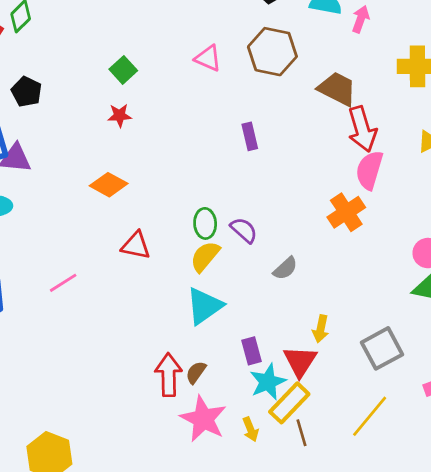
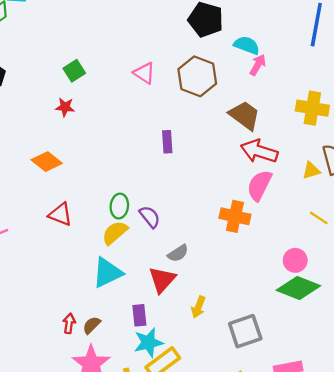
pink arrow: (361, 19) -> (258, 65), moved
red arrow: (362, 129) -> (259, 151), turned 114
orange cross: (346, 212) -> (235, 216), turned 36
red triangle: (300, 361) -> (162, 280), moved
red arrow: (169, 375) -> (69, 323), size x0.6

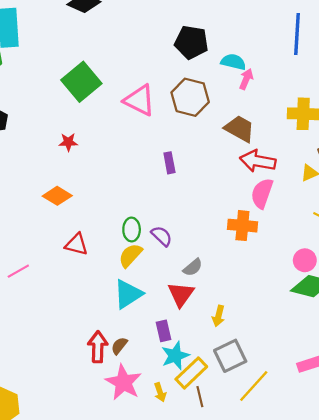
green square: (74, 71) -> (81, 82), moved, size x1.8
pink triangle: (144, 73) -> (140, 100), size x1.5
red arrow: (69, 323) -> (98, 347), size x1.6
gray square: (245, 331) -> (230, 356), moved

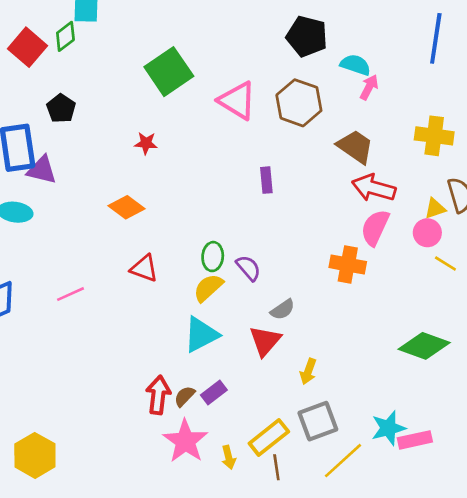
pink circle: (305, 260) -> (427, 233), moved
purple rectangle: (163, 331) -> (214, 393), moved, turned 60
cyan star: (175, 356) -> (388, 428), moved

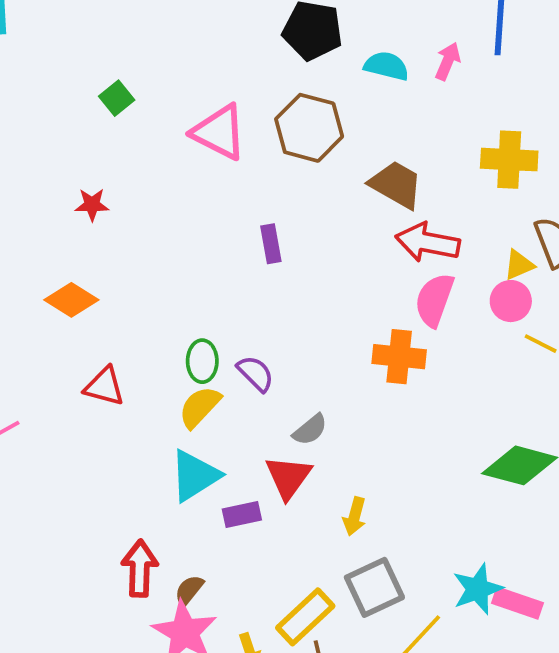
green square: (169, 72) -> (117, 98), size x0.5
pink arrow: (369, 87) -> (448, 61), moved
purple rectangle: (214, 393) -> (242, 515), moved, turned 30
brown semicircle: (184, 396) -> (189, 590), moved
pink rectangle: (415, 440) -> (517, 603), turned 36

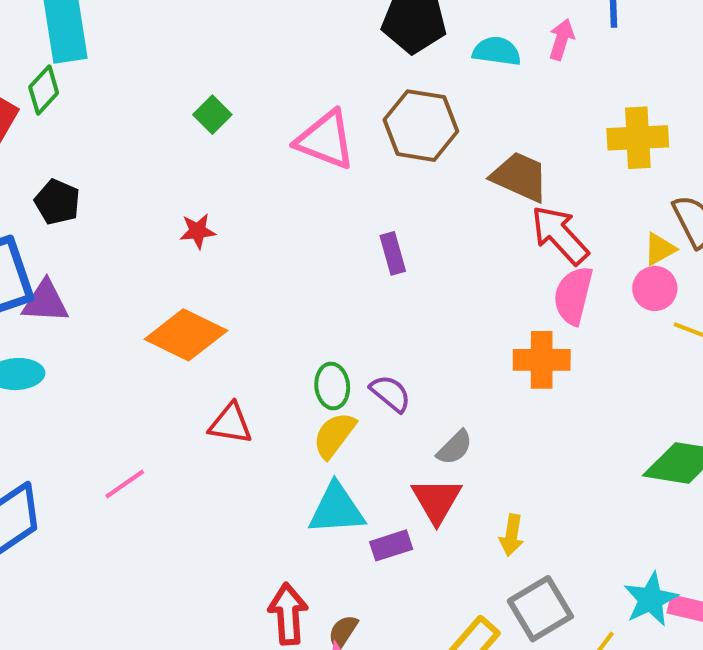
red arrow: (428, 242) -> (560, 235), turned 42
orange diamond: (71, 300) -> (186, 335), size x1.4
cyan triangle: (195, 476) -> (337, 509), turned 34

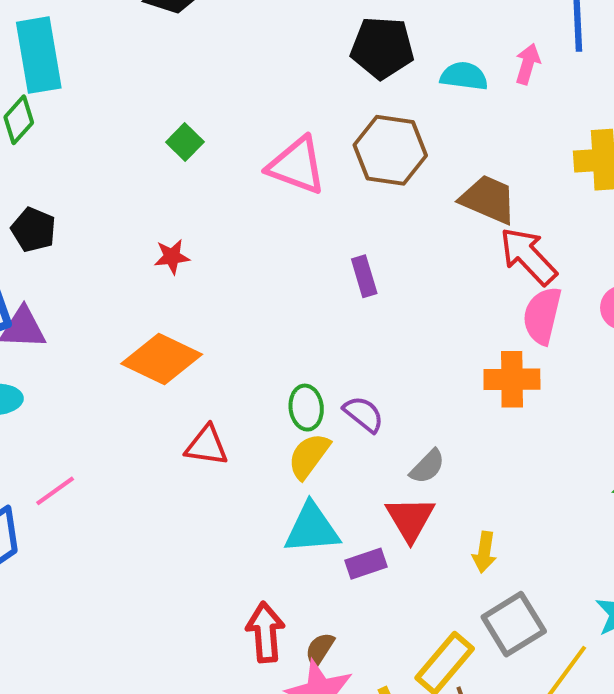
pink line: (125, 484) -> (55, 491), moved

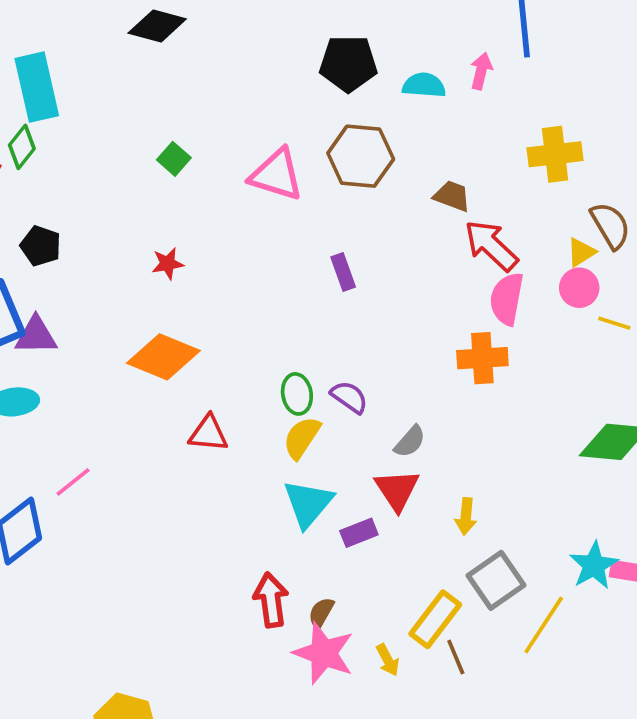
brown trapezoid: (488, 199) -> (452, 196), size x0.7
cyan triangle: (312, 528) -> (308, 503), turned -42

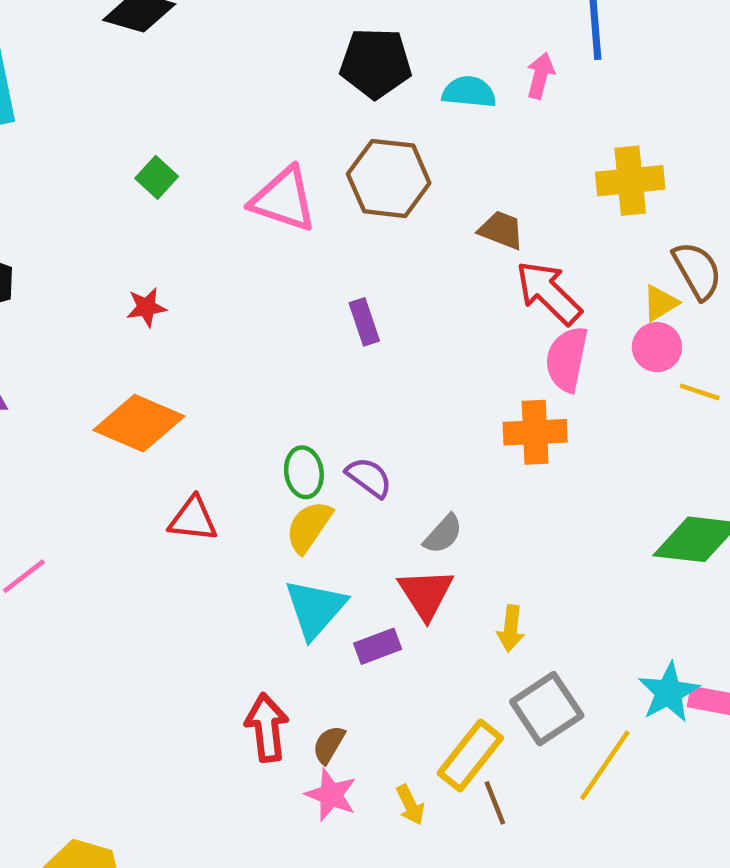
pink star: (324, 653) -> (331, 795), size x0.7

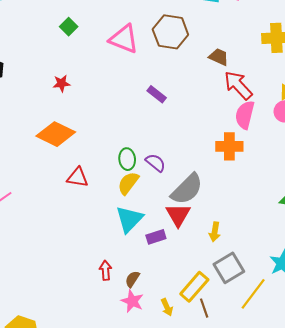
purple rectangle: (364, 322) -> (157, 94), turned -36
gray semicircle: (443, 534) -> (187, 189), size x1.8
red arrow: (267, 728) -> (106, 270), size x0.7

